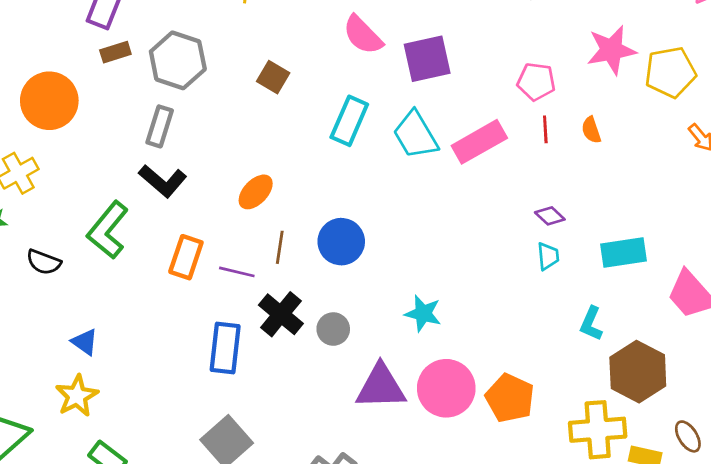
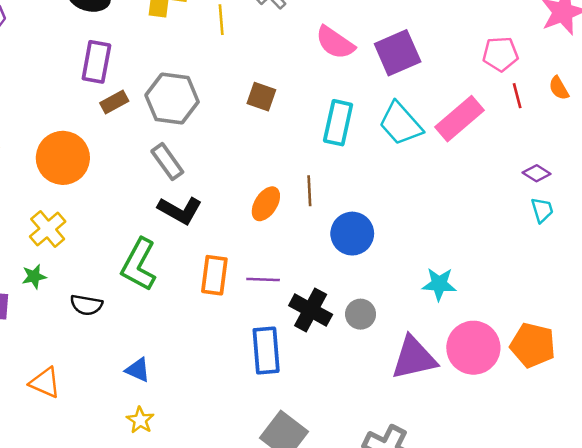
gray rectangle: (160, 126) -> (167, 162), turned -42
brown line: (280, 247) -> (309, 191), moved
yellow star: (77, 396) -> (140, 420), size x0.7

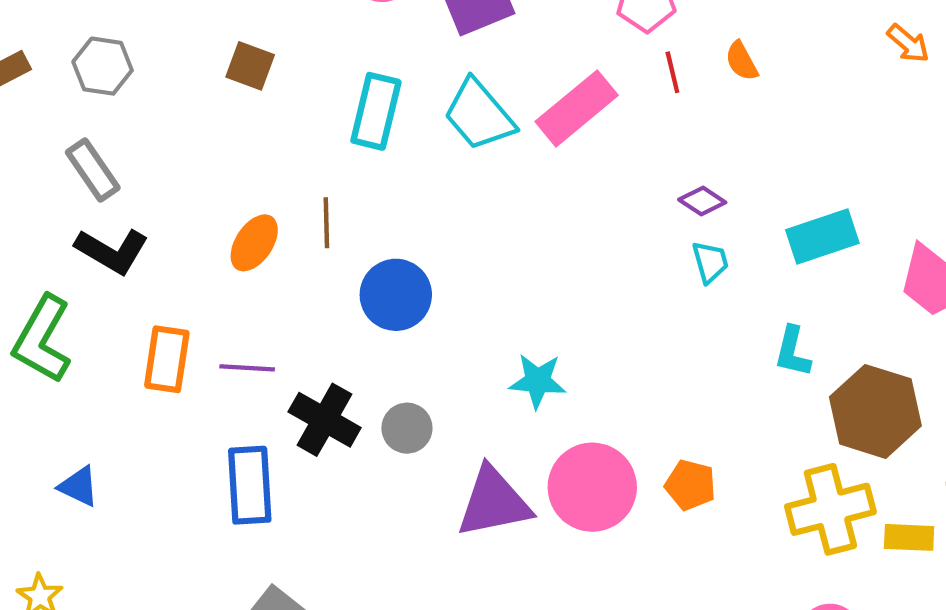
gray hexagon: (172, 98) -> (103, 66), size x0.7
orange pentagon: (533, 345) -> (690, 485), size x0.7
blue triangle: (138, 370) -> (79, 486), moved

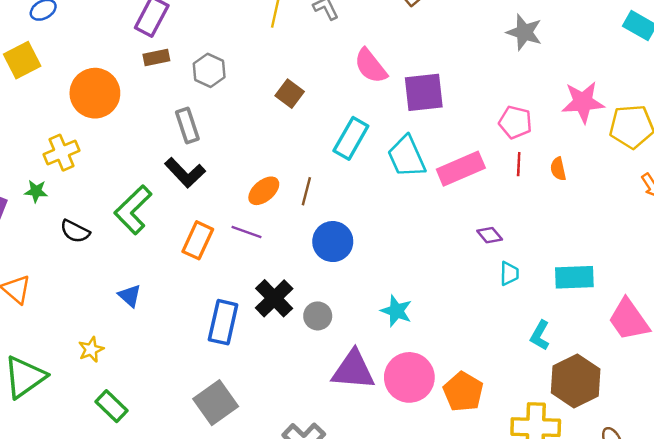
purple diamond: (702, 201) -> (490, 235), moved
purple line: (247, 368) -> (247, 232), moved
orange pentagon: (690, 485) -> (463, 392), size x1.4

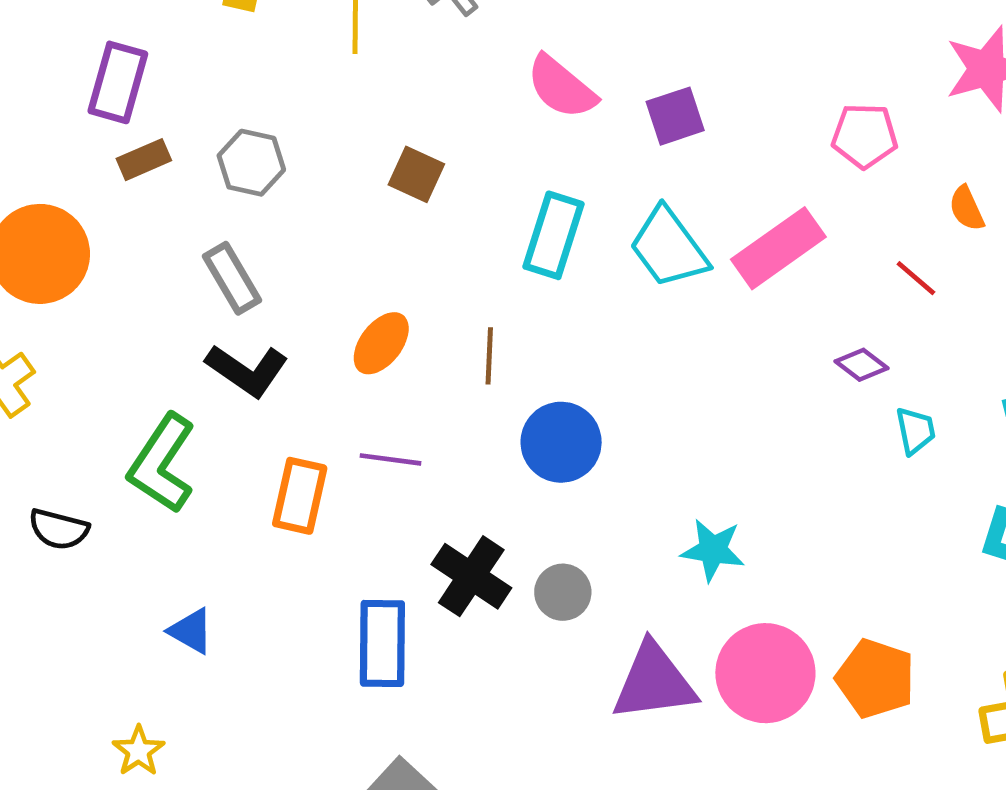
purple square: (424, 92) -> (675, 116), size x0.7
red line: (519, 164) -> (916, 278), moved, turned -40
orange ellipse: (264, 191) -> (381, 343), moved

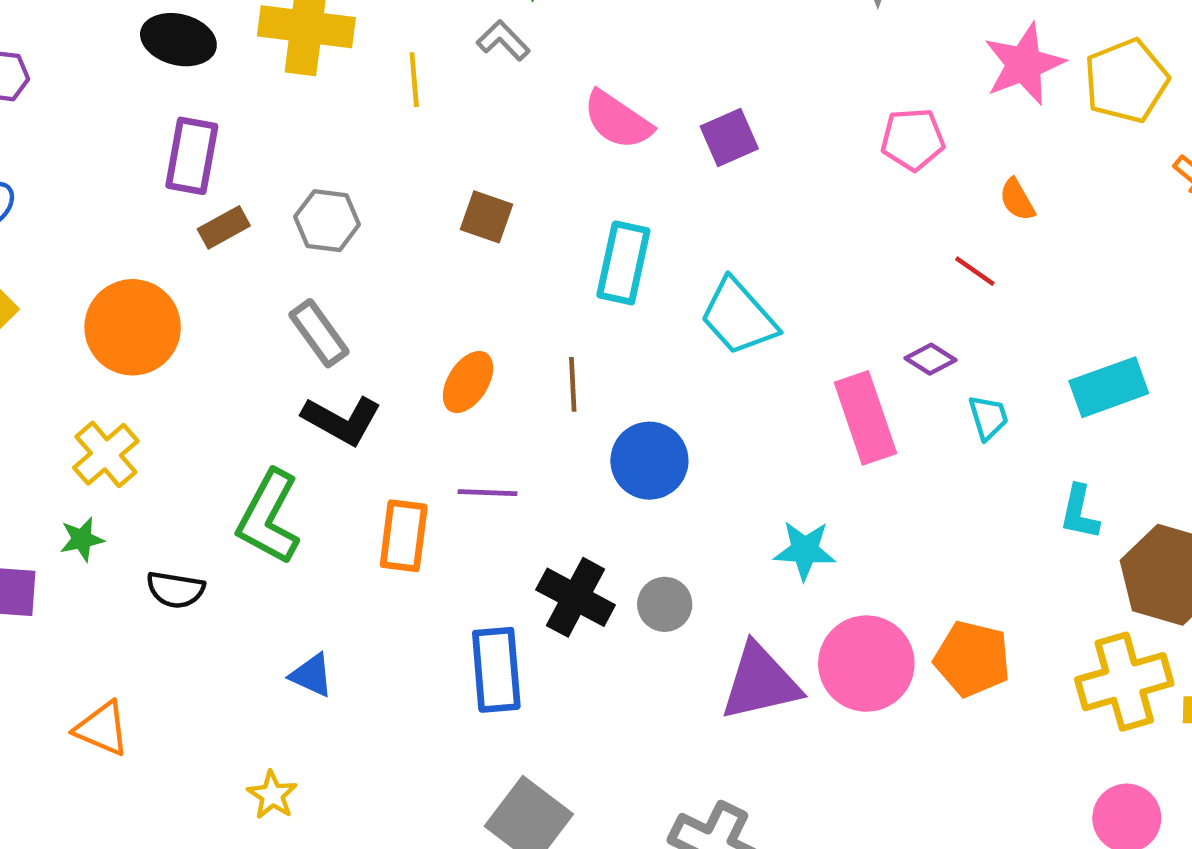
cyan trapezoid: (669, 248) -> (738, 317), moved
pink rectangle: (778, 248) -> (865, 418), moved, turned -68

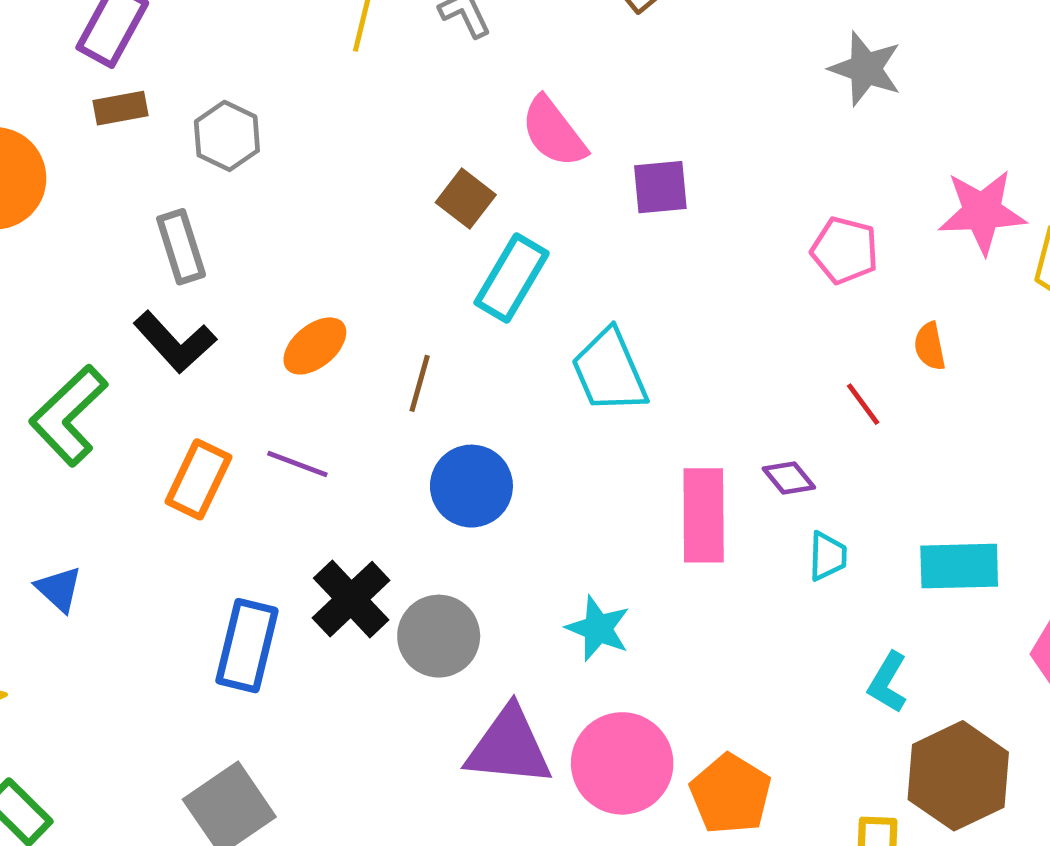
brown square: (486, 217) -> (466, 199), moved
gray circle: (665, 604) -> (439, 636), size x1.4

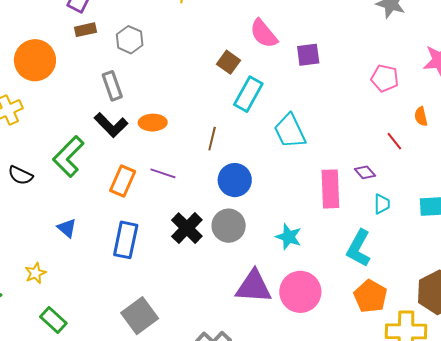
orange ellipse: (315, 346) -> (153, 123), moved, turned 40
gray circle: (439, 636) -> (229, 226), moved
blue rectangle: (247, 646) -> (126, 240), moved
cyan L-shape: (888, 682) -> (359, 248), moved, size x1.5
orange pentagon: (731, 794) -> (370, 296), moved

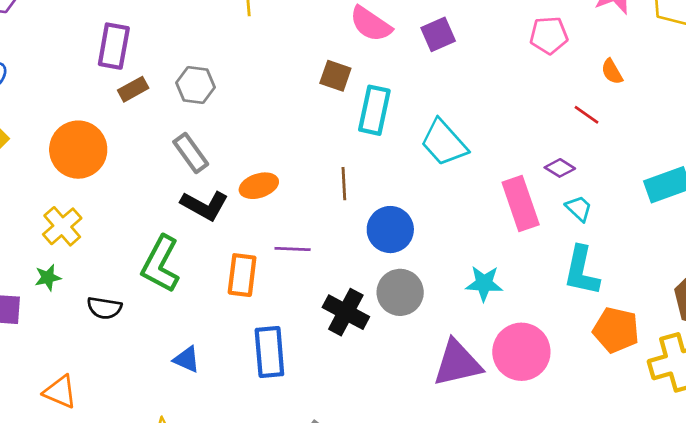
cyan trapezoid: (382, 204) -> (579, 208), moved, turned -30

